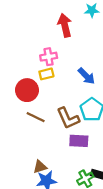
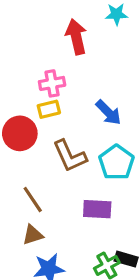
brown line: (36, 117) -> (33, 199), moved, turned 30
brown L-shape: (68, 118) -> (70, 156), moved
brown triangle: (40, 167) -> (33, 235), moved

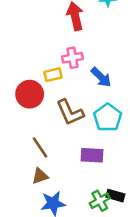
pink cross: (52, 83) -> (73, 58), moved

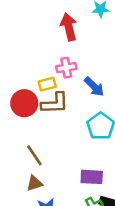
brown L-shape: (70, 112) -> (55, 103), moved, turned -68
purple rectangle: (92, 155) -> (92, 177), moved

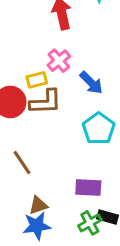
pink cross: (66, 68) -> (59, 61), turned -30
brown triangle: (34, 183) -> (38, 205), moved

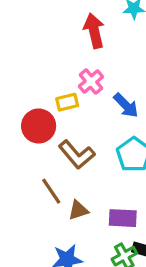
brown L-shape: (46, 102) -> (77, 155), moved, turned 52
brown triangle: (38, 205) -> (78, 210), moved

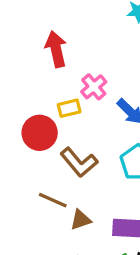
red arrow: (94, 31) -> (56, 49), moved
brown line: (51, 191) -> (53, 200), turned -32

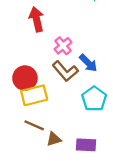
yellow rectangle: (69, 108) -> (34, 95), moved, size x1.6
brown L-shape: (79, 162) -> (65, 71), moved

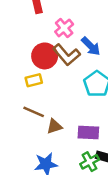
red circle: (25, 78) -> (45, 56), moved
yellow rectangle: (34, 95) -> (34, 80), size x0.6

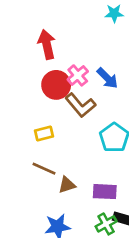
blue arrow: (91, 46) -> (107, 78), moved
red circle: (45, 56) -> (56, 85), moved

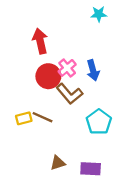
blue arrow: (107, 78) -> (93, 70), turned 30
yellow rectangle: (44, 133) -> (24, 118), moved
brown line: (44, 169) -> (43, 117), moved

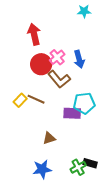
yellow rectangle: (24, 118) -> (20, 100), turned -32
cyan pentagon: (99, 122) -> (84, 103), turned 30
purple rectangle: (91, 169) -> (72, 113), moved

